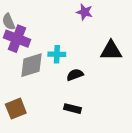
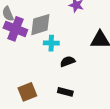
gray diamond: (31, 65) -> (40, 25), moved
brown square: (16, 109) -> (27, 92), moved

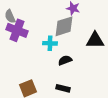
gray diamond: (40, 25) -> (64, 26), moved

